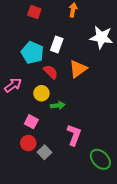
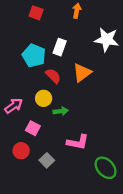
pink arrow: (13, 85) -> (14, 106), moved
pink L-shape: (74, 135) -> (78, 142), turned 80
red circle: (28, 143) -> (21, 151), moved

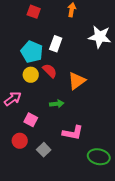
orange triangle: (82, 73) -> (77, 81), moved
yellow circle: (44, 98) -> (31, 75), moved
green ellipse: (106, 168) -> (99, 157), turned -35

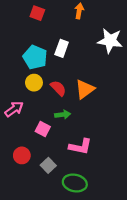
red semicircle: (50, 71) -> (58, 88), moved
pink square: (31, 120) -> (43, 129), moved
green ellipse: (99, 157) -> (75, 183), moved

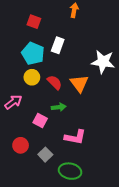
red square: (37, 13) -> (34, 22), moved
white star: (110, 41) -> (103, 62), moved
orange triangle: (85, 89) -> (79, 83), turned -30

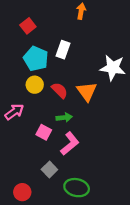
red square: (34, 22) -> (28, 26), moved, turned 32
pink L-shape: (75, 137) -> (70, 143), moved, turned -50
red circle: (21, 145) -> (22, 192), moved

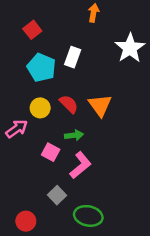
white star: (113, 68) -> (130, 48), moved, turned 30
yellow circle: (35, 85) -> (40, 108), moved

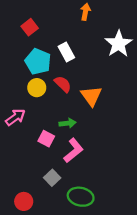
white rectangle: (73, 57) -> (66, 52), turned -48
red semicircle: (69, 104) -> (63, 84), moved
yellow circle: (40, 108) -> (37, 88), moved

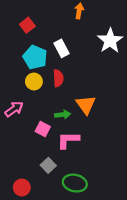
red semicircle: (63, 84) -> (58, 78), turned 42
orange triangle: (91, 96) -> (86, 105), moved
pink L-shape: (74, 150) -> (68, 140), turned -140

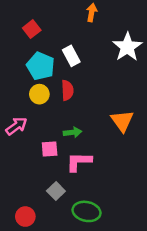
orange triangle: (86, 105) -> (122, 121), moved
pink square: (43, 129) -> (50, 149), turned -32

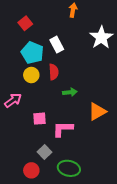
orange triangle: (122, 121) -> (97, 112), moved, turned 36
green arrow: (73, 132) -> (70, 92), moved
red circle: (25, 217) -> (31, 170), moved

